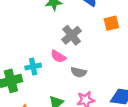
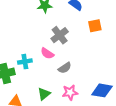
gray semicircle: (79, 72) -> (65, 68), turned -48

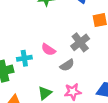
gray cross: (60, 35) -> (80, 42), moved

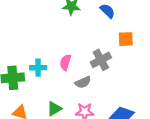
pink semicircle: (48, 50) -> (65, 62), turned 64

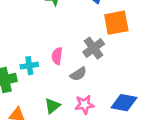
orange square: (126, 39) -> (116, 23), size x1.5

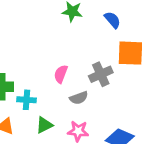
cyan cross: (29, 66) -> (26, 100), moved

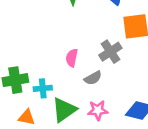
green triangle: (44, 125) -> (64, 110), size x1.5

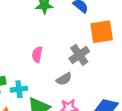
pink semicircle: (72, 58) -> (37, 55), moved

